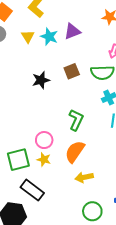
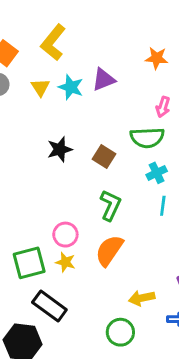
brown square: (72, 71) -> (104, 156), moved, turned -35
yellow arrow: (84, 177) -> (142, 298), moved
green circle: (92, 211) -> (120, 332), moved

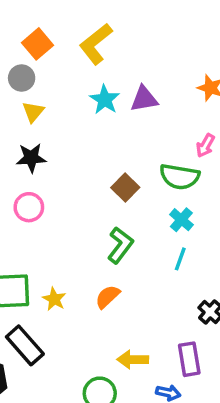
yellow triangle: (40, 87) -> (33, 112), moved
black star: (60, 149) -> (31, 158), moved
cyan cross: (157, 173) -> (181, 220), turned -36
pink circle: (65, 235) -> (29, 207), moved
orange semicircle: (109, 250) -> (107, 297), size x0.7

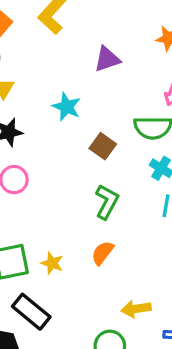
cyan star: (105, 100) -> (67, 107), moved

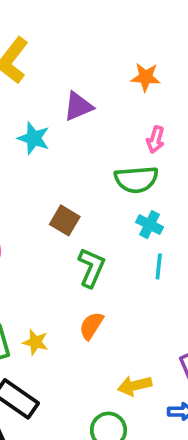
cyan star: (67, 107) -> (34, 138), moved
brown square: (103, 146) -> (65, 220), moved

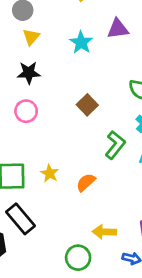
green L-shape: (91, 268) -> (115, 145), moved
yellow star: (35, 342) -> (50, 173), moved

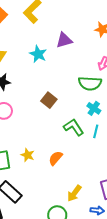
green L-shape: (115, 145) -> (74, 127), turned -65
yellow arrow: (104, 232) -> (74, 193), turned -48

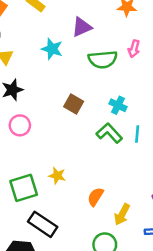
green semicircle: (90, 83) -> (103, 59), moved
cyan cross: (94, 108) -> (118, 105), moved
orange semicircle: (56, 158) -> (95, 197), moved

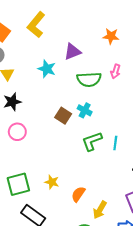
cyan cross: (118, 105) -> (85, 110), moved
green L-shape: (109, 133) -> (92, 141), turned -70
yellow star: (57, 176) -> (52, 182), moved

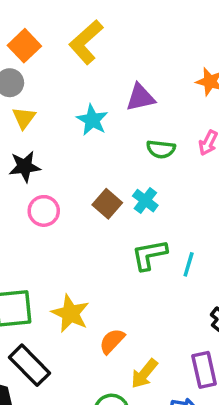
green semicircle: (89, 79) -> (161, 149), size x0.7
pink circle: (17, 132) -> (44, 211), moved
yellow star: (52, 182) -> (70, 313), size x1.5

